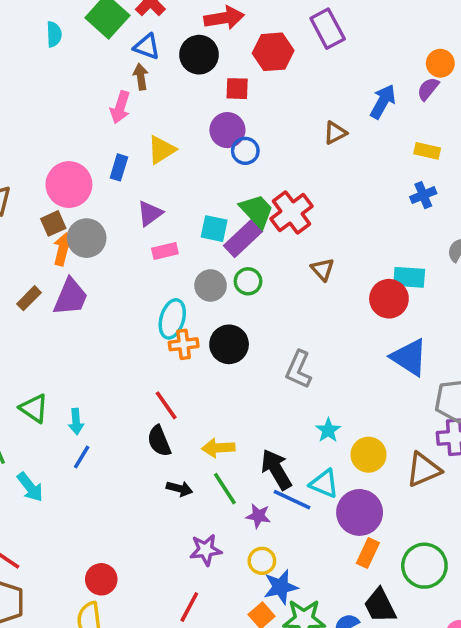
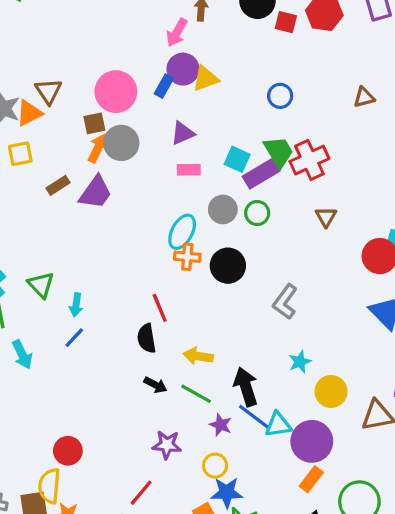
red square: (237, 89) -> (286, 22), moved
purple circle: (227, 130) -> (183, 69), moved
cyan triangle: (324, 484) -> (278, 425), moved, turned -44
green line: (225, 489) -> (196, 394), turned -40

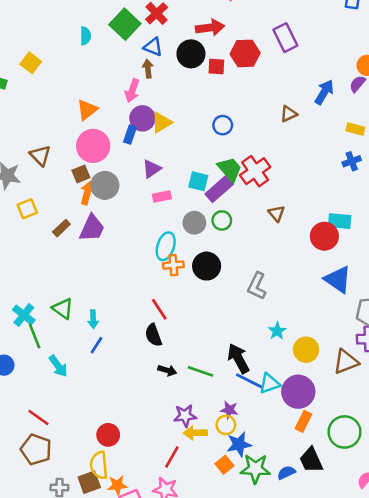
orange triangle: (29, 113) -> (87, 110), moved
yellow arrow: (198, 356) -> (195, 433), moved
purple star: (221, 425) -> (229, 410), moved

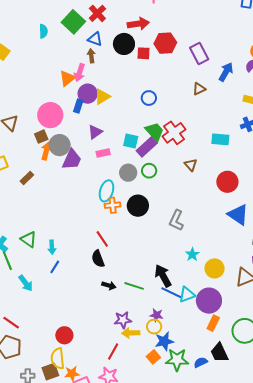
purple rectangle: (285, 38) -> (199, 53), moved
orange triangle: (87, 110) -> (67, 78), moved
cyan rectangle: (340, 221) -> (220, 139), moved
purple trapezoid: (92, 228) -> (72, 159), moved

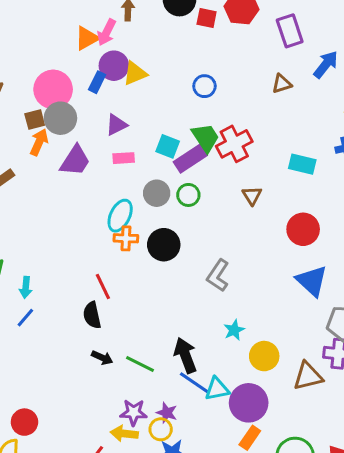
gray circle: (60, 145) -> (60, 118), moved
purple star: (123, 320) -> (134, 412), moved

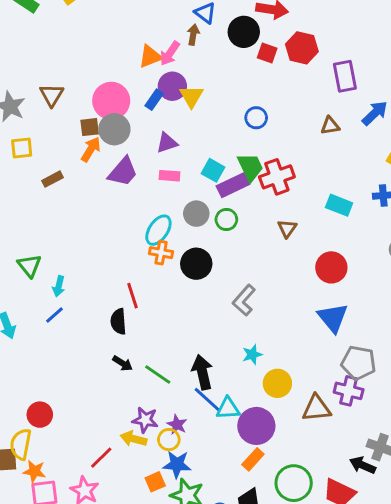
yellow triangle: (135, 73) -> (191, 96), turned -45

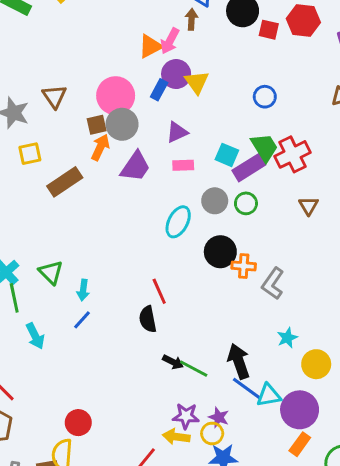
brown rectangle: (52, 179) -> (65, 182), size x1.6
orange cross: (161, 253) -> (244, 266), moved
black arrow: (123, 363) -> (173, 362), moved

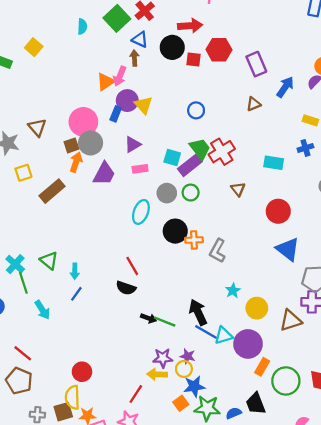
black semicircle: (148, 319) -> (126, 288), turned -54
orange rectangle: (300, 444) -> (262, 367), moved

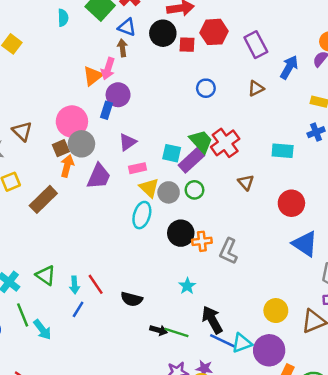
yellow triangle: (143, 105) -> (149, 188), moved
blue circle: (196, 110) -> (206, 88), moved
red line: (132, 266) -> (96, 284), moved
green line: (23, 283) -> (23, 315), moved
cyan star: (233, 291) -> (187, 286), moved

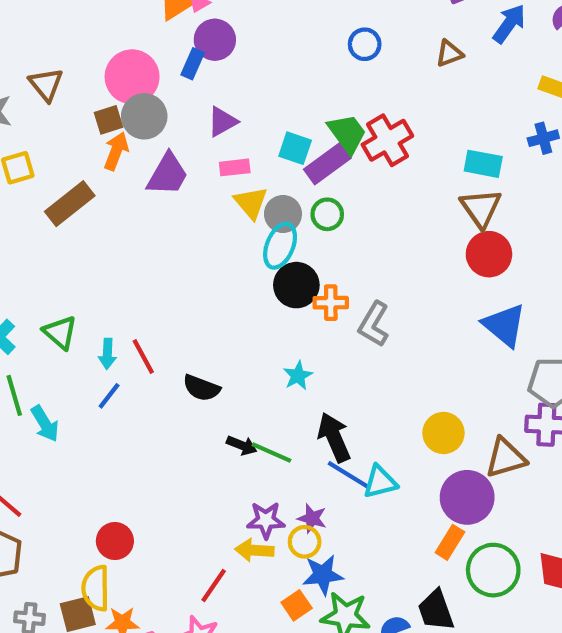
brown triangle: (246, 182) -> (481, 208), moved, size x1.5
cyan ellipse: (142, 215) -> (280, 246), moved
purple circle: (269, 350) -> (467, 497), moved

